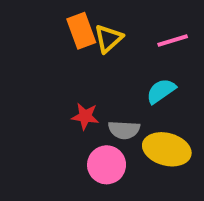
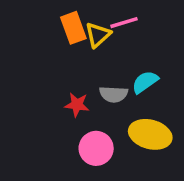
pink line: (173, 40) -> (124, 23), moved
gray semicircle: (124, 130) -> (114, 94), moved

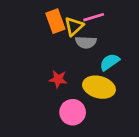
gray semicircle: (114, 94) -> (86, 42), moved
yellow ellipse: (150, 134) -> (99, 87), moved

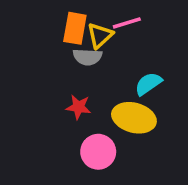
orange rectangle: (55, 21) -> (75, 28), turned 30
gray semicircle: (86, 42) -> (87, 57), moved

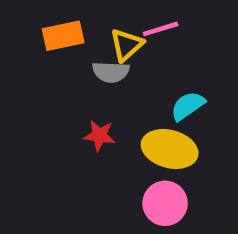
orange rectangle: (75, 28) -> (63, 36), moved, turned 68
pink circle: (98, 152) -> (165, 203), moved

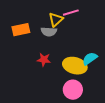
orange rectangle: (63, 36) -> (21, 30), moved
cyan semicircle: (188, 106) -> (90, 59), moved

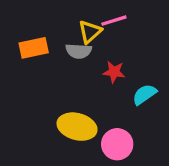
red star: (44, 60) -> (114, 72), moved
yellow ellipse: (75, 66) -> (77, 127), moved

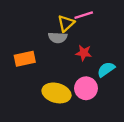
orange rectangle: (34, 48) -> (25, 59), moved
pink circle: (117, 144) -> (86, 88), moved

